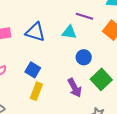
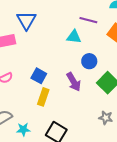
blue triangle: (35, 32) -> (26, 20), moved, turned 45
purple arrow: (75, 88) -> (74, 82), moved

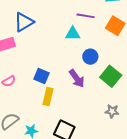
blue triangle: (26, 20) -> (24, 22), turned 35

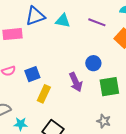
cyan triangle: (73, 34) -> (63, 21), moved
blue square: (42, 76) -> (32, 74), moved, turned 35
green square: (111, 76) -> (109, 87), turned 30

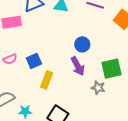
blue circle: (93, 63) -> (82, 44), moved
gray star: (104, 121) -> (98, 88), moved

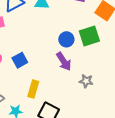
green square: (112, 69) -> (89, 36), moved
yellow rectangle: (47, 80) -> (33, 89), moved

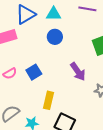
blue circle: (66, 39) -> (55, 37), moved

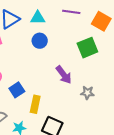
blue square: (34, 72) -> (17, 90), moved

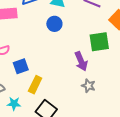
purple arrow: (64, 75) -> (81, 61), moved

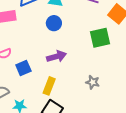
purple arrow: (81, 61) -> (56, 56), moved, turned -78
yellow rectangle: (35, 85) -> (49, 86), moved

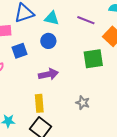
blue square: (23, 68) -> (20, 51), moved
yellow rectangle: (49, 86) -> (39, 103), turned -30

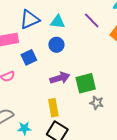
purple line: (86, 20) -> (92, 20), turned 30
green square: (93, 59) -> (86, 83), moved

